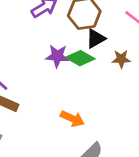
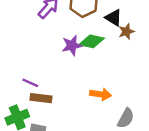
black triangle: (96, 39) -> (114, 18), moved, turned -42

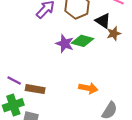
purple star: (72, 45) -> (65, 44), turned 30
purple line: (30, 83) -> (14, 81), moved

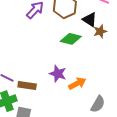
purple star: (65, 44) -> (58, 74), moved
orange arrow: (88, 88) -> (77, 83), turned -36

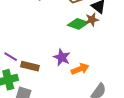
brown star: (100, 31) -> (92, 20), moved

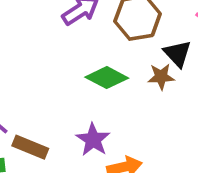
green diamond: (78, 24) -> (107, 78), moved

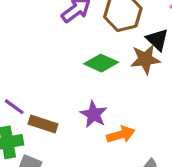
brown star: (161, 77) -> (145, 59), size x1.4

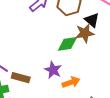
green diamond: (101, 63) -> (67, 44), moved, turned -30

